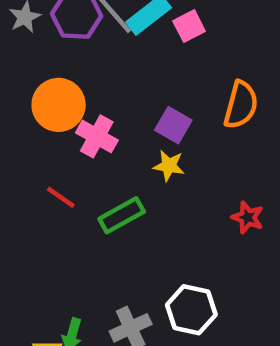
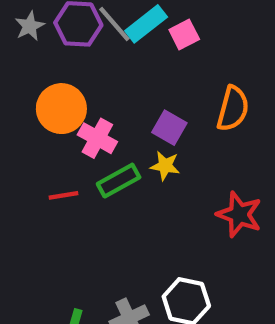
red line: (61, 197) -> (64, 195), turned -44
green rectangle: (122, 215) -> (119, 181), moved
red star: (248, 217) -> (239, 214), size x1.5

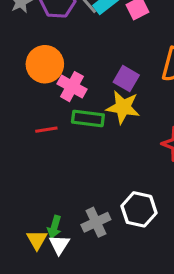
yellow star: (165, 166) -> (123, 107), size x1.5
green rectangle: (119, 181) -> (88, 118), turned 36

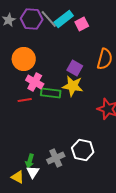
pink cross: (72, 87) -> (35, 82), moved
yellow triangle: (37, 240) -> (18, 177), moved, turned -32

